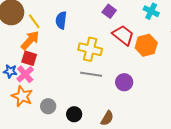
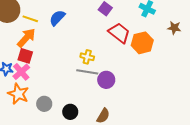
blue semicircle: (61, 20) -> (57, 18), turned 36
yellow line: (34, 21) -> (30, 19), turned -35
yellow cross: (90, 49) -> (87, 57), moved, size x0.6
purple circle: (124, 82) -> (106, 80), moved

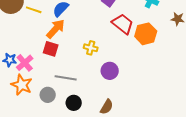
orange arrow: (26, 38) -> (56, 29), moved
red square: (25, 56) -> (51, 49), moved
gray line: (87, 72) -> (66, 78), moved

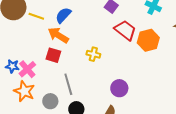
orange arrow: (56, 29) -> (58, 35), turned -100
purple circle: (110, 71) -> (119, 88), moved
gray line: (66, 78) -> (68, 84), turned 65

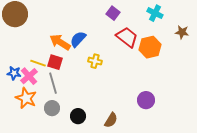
blue semicircle: (63, 15) -> (78, 39), moved
yellow line: (36, 16) -> (38, 63), moved
gray line: (68, 84) -> (53, 83), moved
purple circle: (119, 88) -> (146, 100), moved

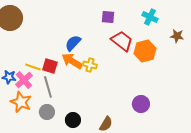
purple square: (113, 13) -> (108, 17), turned -32
orange arrow: (60, 42) -> (72, 61), moved

